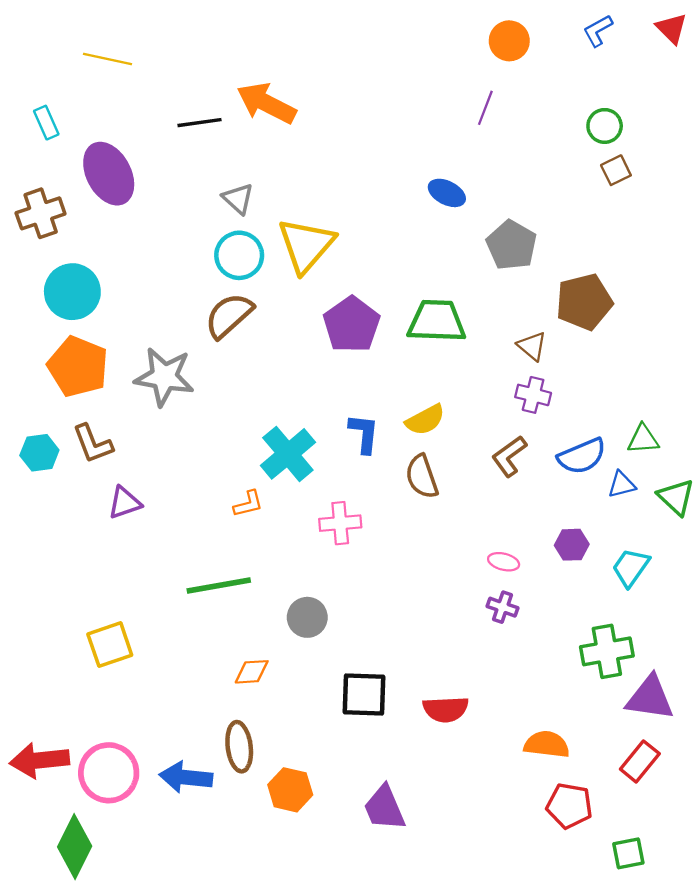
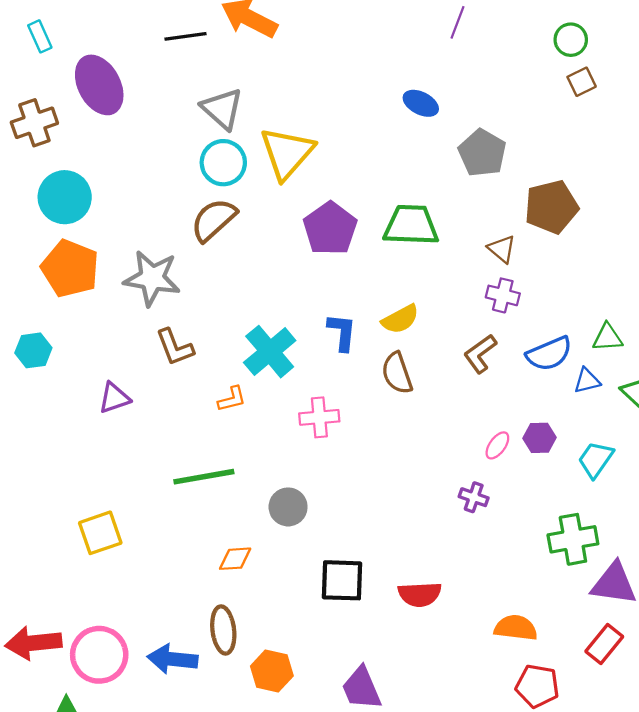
gray triangle: (238, 199) -> (222, 109), size x1.4
brown L-shape: (93, 444) -> (175, 347), moved
pink ellipse: (504, 562) -> (497, 445), moved, turned -68

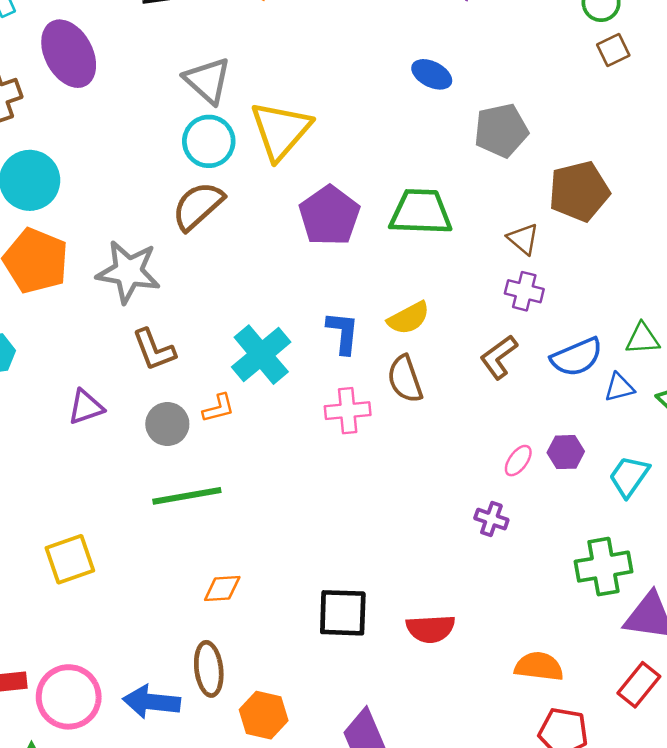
gray pentagon: (482, 153) -> (501, 130), turned 30
pink cross: (319, 417) -> (348, 411), moved
gray circle: (288, 507) -> (167, 424), moved

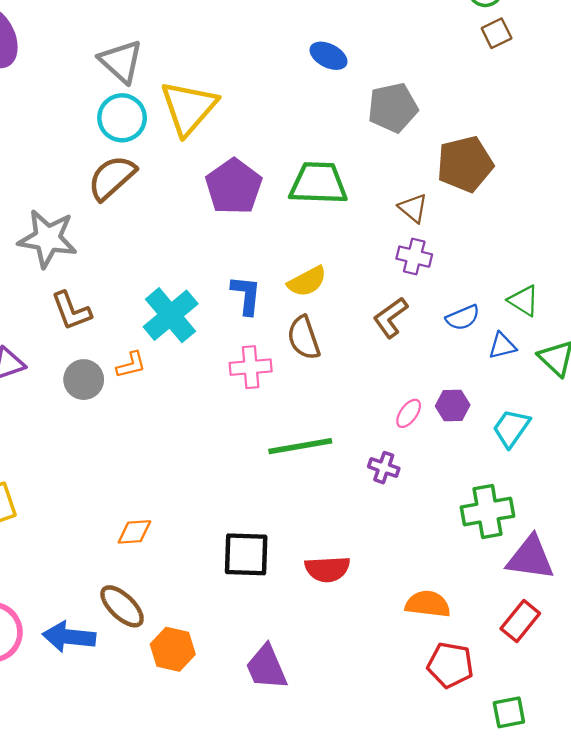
green triangle: (642, 339) -> (524, 301), turned 36
blue semicircle: (577, 357) -> (463, 317), size x0.7
green line: (187, 496) -> (300, 446), moved
brown ellipse: (209, 669) -> (122, 606), turned -39

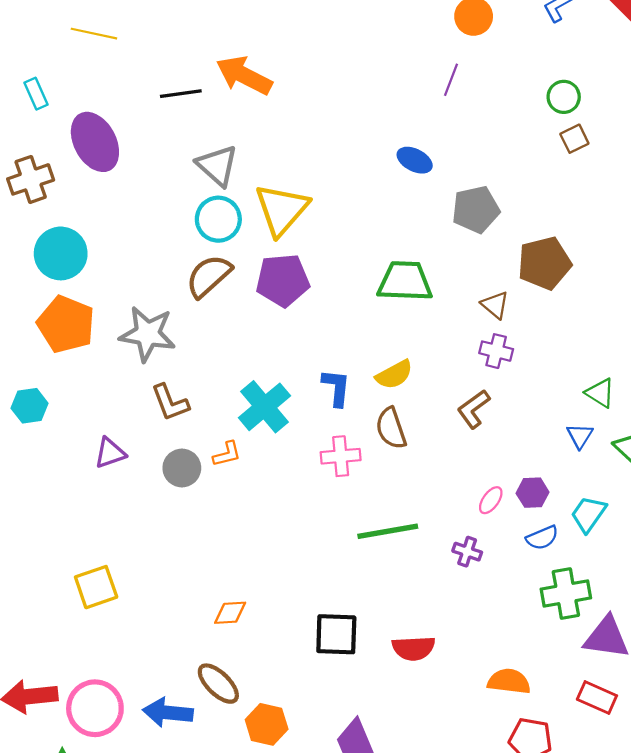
purple pentagon: (234, 187) -> (283, 280), moved, turned 30
blue semicircle: (463, 317) -> (542, 538), moved
blue triangle: (502, 346) -> (580, 436), turned -44
red rectangle: (520, 621) -> (597, 698), turned 75

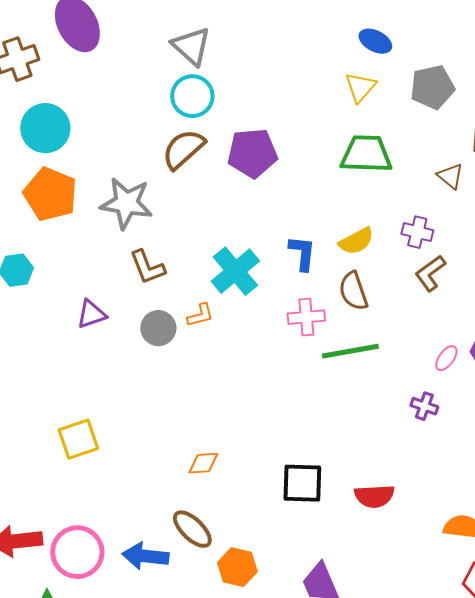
yellow triangle: (282, 209) -> (360, 87), moved, size x0.6
purple cross: (496, 351) -> (417, 232), moved
green line: (388, 531) -> (350, 351), moved

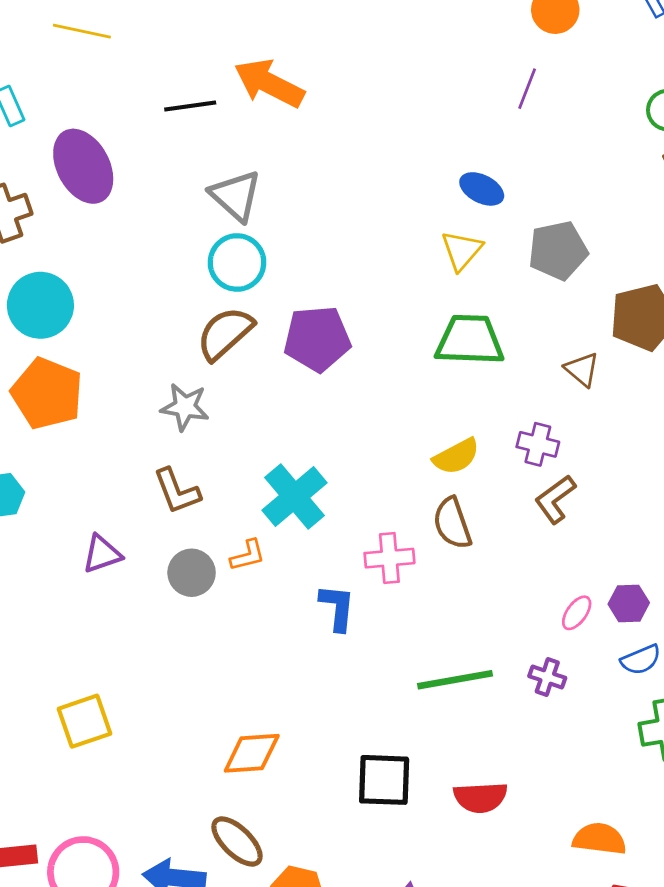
gray star: (126, 203) -> (185, 407), moved, size x0.7
blue L-shape: (302, 253) -> (337, 607), moved
green line: (350, 351) -> (455, 680), moved
orange diamond: (203, 463) -> (252, 753), size x1.4

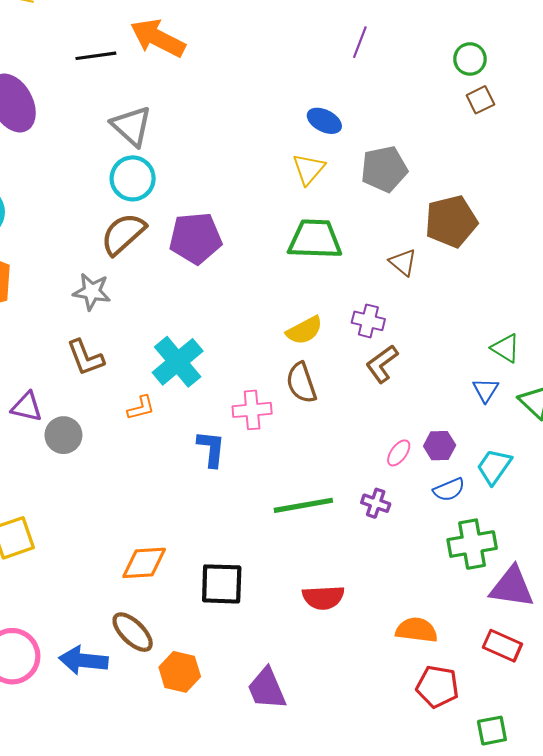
purple triangle: (102, 554) -> (27, 407), turned 32
gray circle: (192, 573) -> (63, 435), moved
black square: (384, 780) -> (222, 584), moved

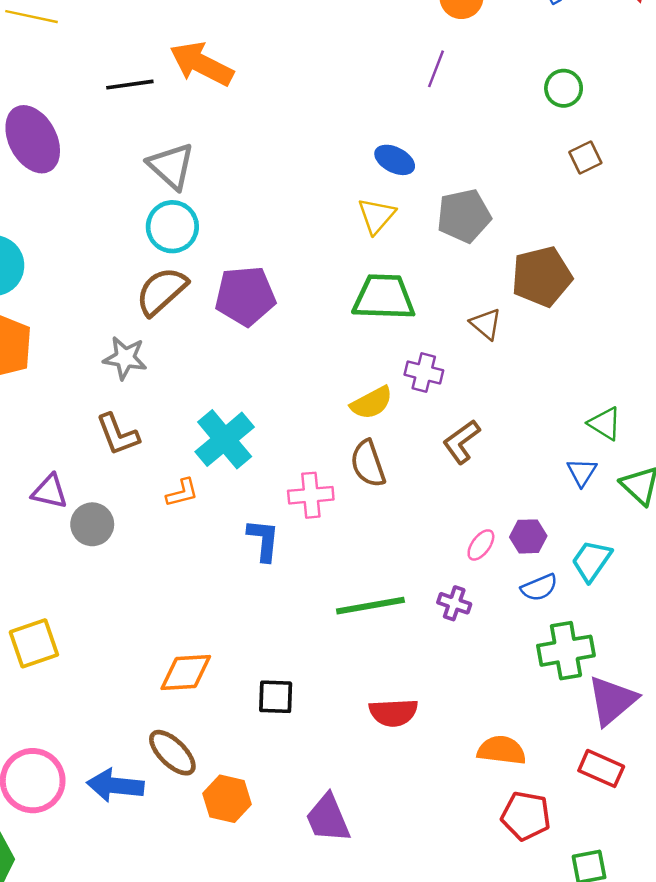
brown square: (480, 100) -> (585, 157), moved
purple cross: (368, 321) -> (424, 372), moved
black square: (222, 584) -> (276, 697), size x0.7
purple triangle: (512, 587) -> (612, 700), turned -48

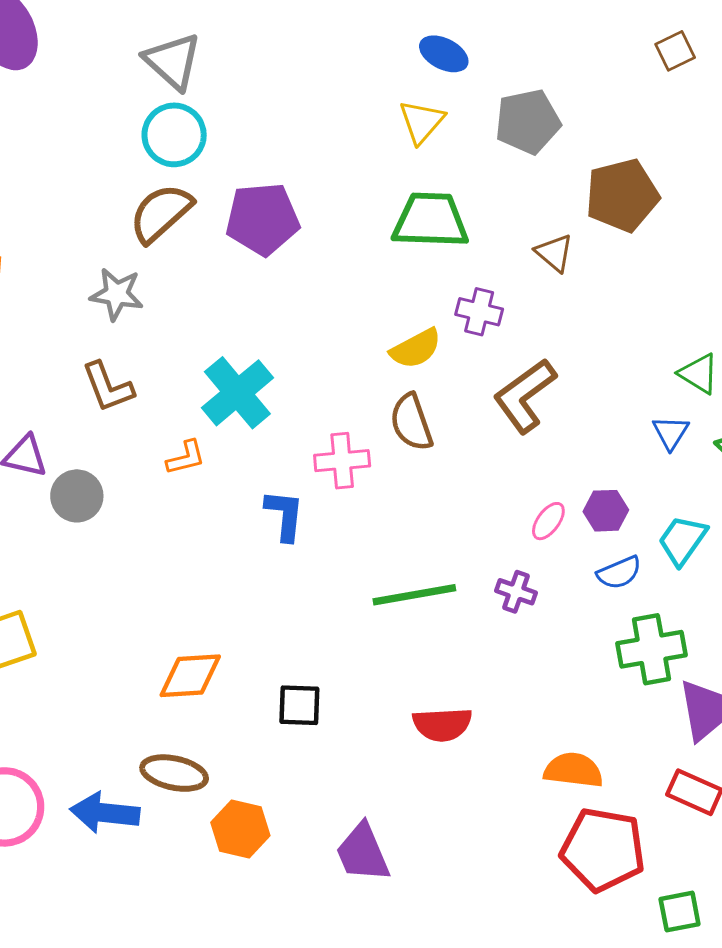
brown L-shape: (461, 442) -> (525, 396), size x1.4
brown ellipse: (172, 753) -> (174, 773), turned -32
red pentagon: (526, 816) -> (603, 850), size x1.4

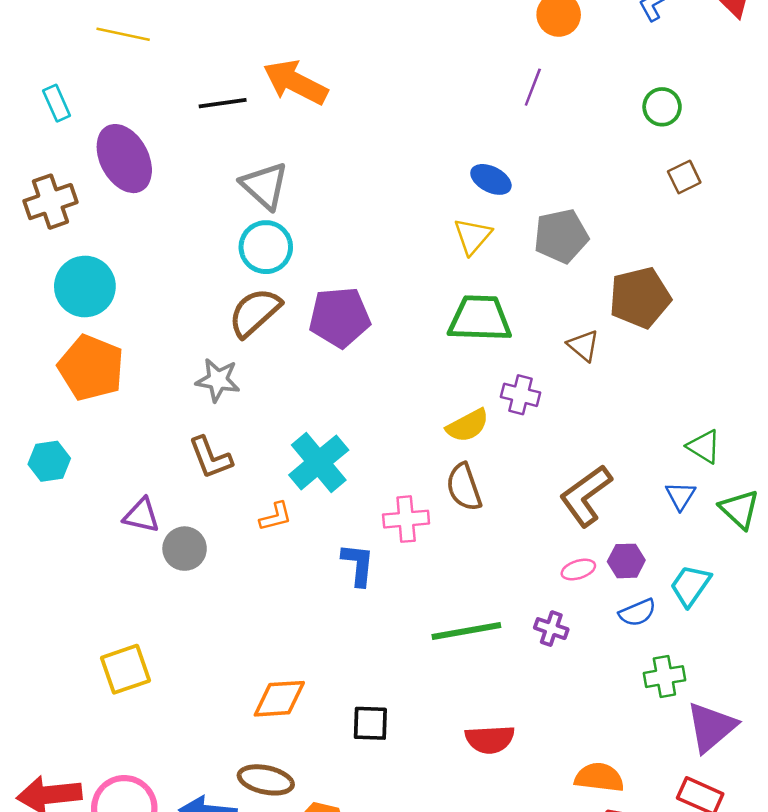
brown L-shape: (525, 396) -> (586, 496), moved
pink ellipse: (548, 521) -> (578, 570), turned 36
green cross: (652, 649) -> (664, 677), size x0.7

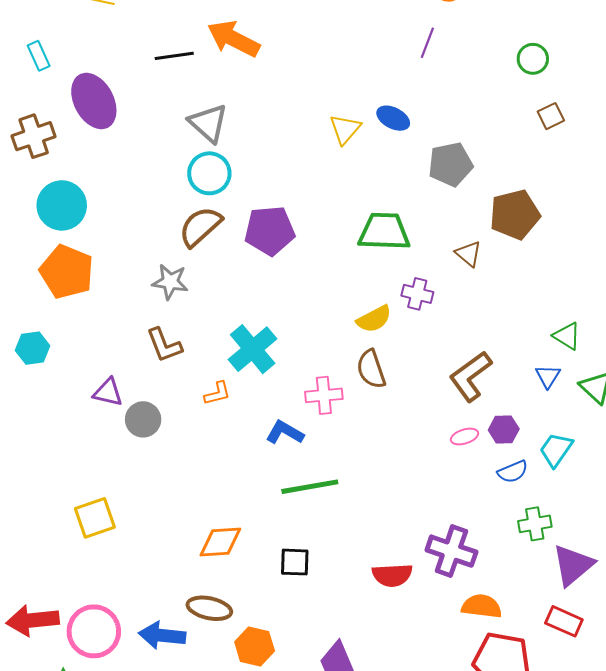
yellow triangle: (473, 236) -> (345, 129), moved
blue L-shape: (358, 565) -> (285, 432), turned -66
purple cross: (551, 629) -> (451, 551), moved, size x1.8
green line: (466, 631) -> (310, 487), moved

